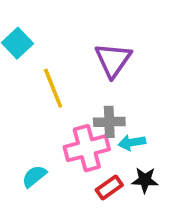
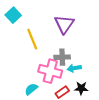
pink cross: (87, 148) -> (50, 71), turned 30
cyan semicircle: (34, 176) -> (31, 89), moved

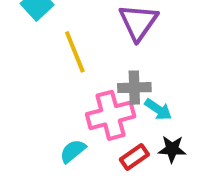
cyan arrow: (74, 68) -> (158, 109), turned -136
pink cross: (50, 71) -> (111, 115), turned -30

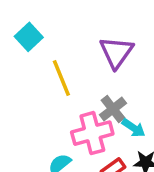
gray cross: (134, 88) -> (113, 109), turned -36

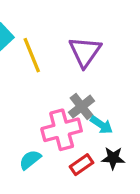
yellow line: (61, 78) -> (32, 55), moved

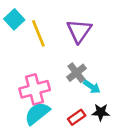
pink cross: (62, 130) -> (35, 89), moved
cyan semicircle: (30, 160) -> (37, 113), size x1.5

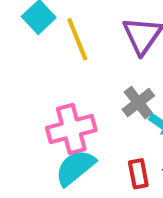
red rectangle: (77, 117) -> (138, 174), turned -66

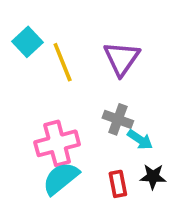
gray cross: (138, 103) -> (118, 119), turned -32

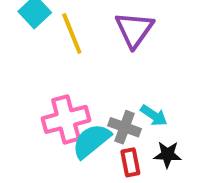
gray cross: (118, 119) -> (125, 127), moved
cyan semicircle: (61, 178) -> (91, 141), moved

